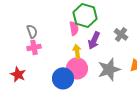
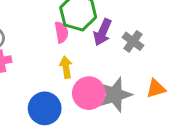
purple arrow: (94, 40) -> (103, 32), moved
pink circle: (77, 68) -> (89, 93), moved

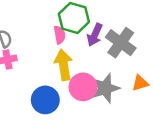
gray cross: (133, 41) -> (121, 43), size x1.6
yellow arrow: (66, 67) -> (63, 65), size x1.6

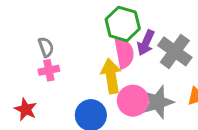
pink semicircle: (60, 35) -> (124, 53), moved, size x1.5

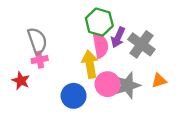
gray semicircle: (46, 47) -> (37, 41), size x1.6
red star: (26, 109) -> (21, 81), moved

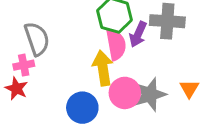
gray cross: (141, 44) -> (167, 21), moved, turned -32
pink cross: (40, 60) -> (24, 65), moved
orange triangle: (159, 81) -> (189, 89), turned -42

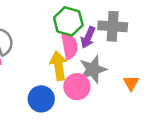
gray star: (150, 94) -> (93, 69), moved

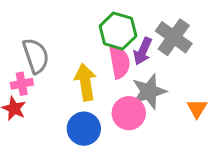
gray cross: (113, 26) -> (174, 37), turned 32
yellow arrow: (58, 66) -> (85, 82), moved

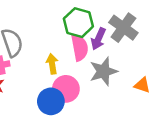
yellow arrow: (85, 82) -> (52, 64), size x0.7
orange triangle: (197, 109) -> (142, 85), turned -42
pink circle: (129, 113) -> (66, 89), moved

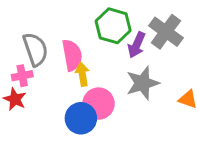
pink semicircle: (80, 48) -> (72, 55), moved

